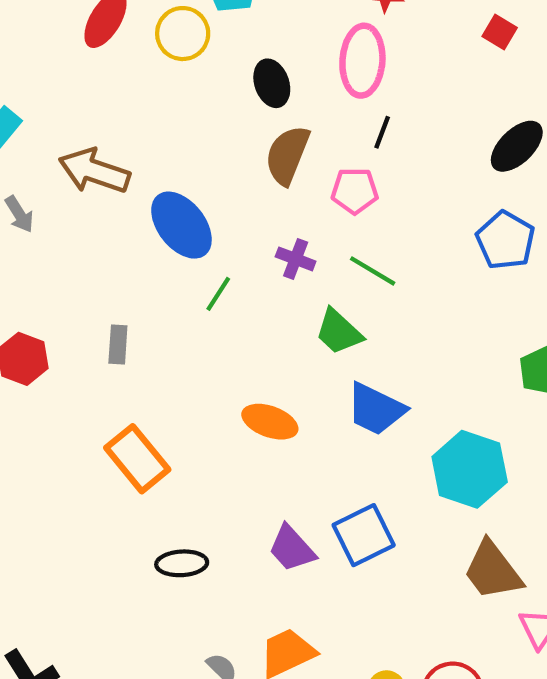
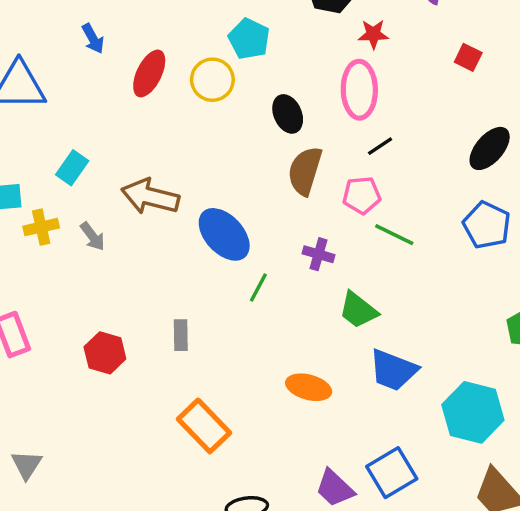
black line: (382, 132) -> (380, 146), turned 40
green line: (373, 271) -> (394, 235), moved

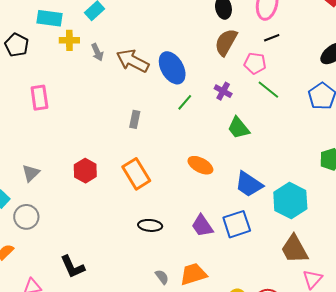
brown arrow: (150, 197) -> (133, 61), moved
red hexagon: (105, 353) -> (85, 171), moved
blue trapezoid: (393, 370) -> (249, 184), moved

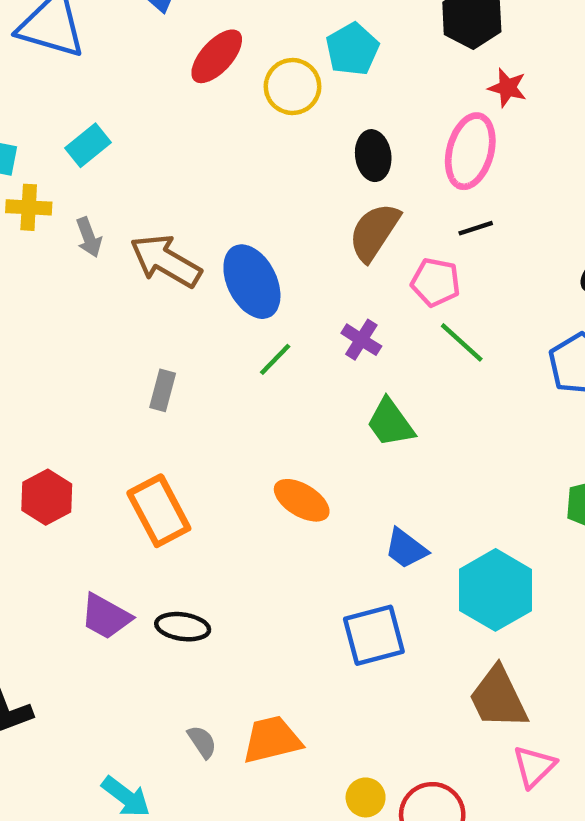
blue trapezoid: (249, 184) -> (406, 549), size x0.7
purple trapezoid: (202, 226) -> (106, 616), moved, turned -30

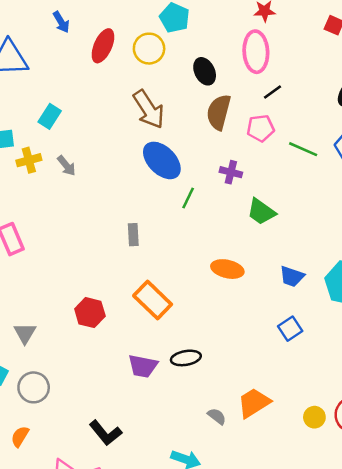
brown arrow: (166, 261) -> (149, 109), moved, turned -135
green line: (462, 342) -> (303, 149), moved
blue square: (374, 635) -> (290, 329), size x0.7

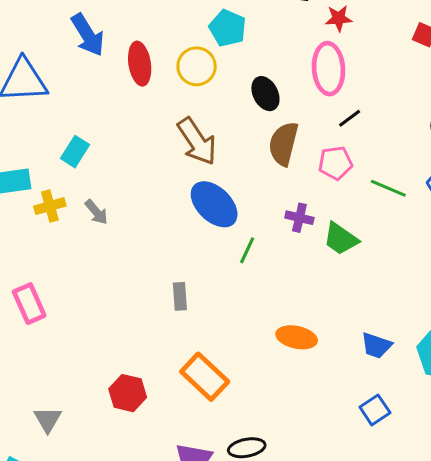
blue arrow: (61, 22) -> (88, 35), size x1.6
red ellipse: (103, 46) -> (140, 64), turned -32
green trapezoid: (261, 212) -> (341, 239), moved

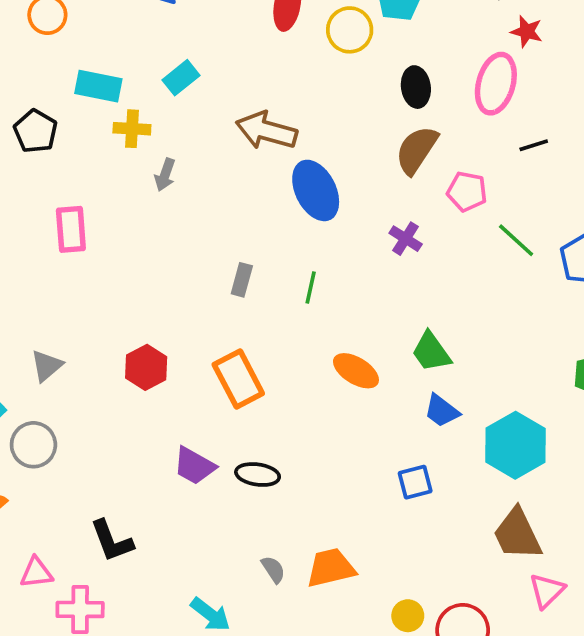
black line: (350, 118) -> (534, 145), moved
brown arrow: (197, 141) -> (266, 131), moved, turned 120
gray arrow: (96, 212) -> (165, 175), moved, turned 40
green trapezoid: (341, 239) -> (431, 352), moved
green line: (247, 250) -> (311, 288), moved, turned -32

